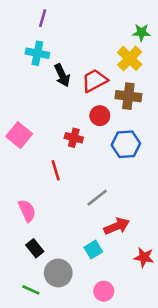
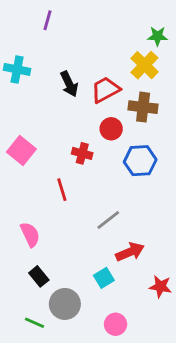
cyan cross: (37, 53) -> (17, 69), moved

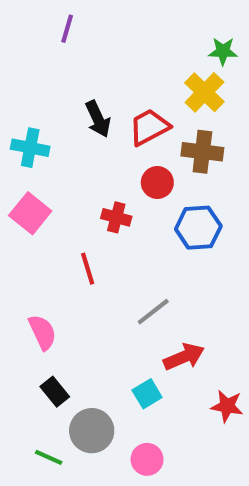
cyan cross: (17, 69) -> (30, 148), moved
pink circle: (116, 324) -> (147, 459), moved

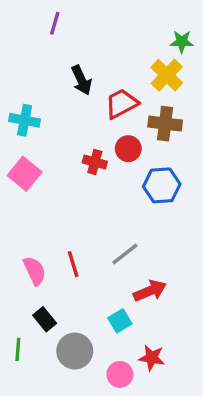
black arrow: (98, 119) -> (81, 80), moved
red cross: (116, 217) -> (95, 162), moved
red line: (88, 269) -> (73, 264), moved
red star: (227, 406) -> (152, 358), moved
green line: (49, 457) -> (18, 349), moved, turned 70

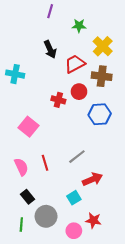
purple line: (55, 23) -> (50, 11), moved
green star: (182, 42) -> (79, 26), moved
pink square: (25, 174) -> (28, 127), moved
green line: (18, 349) -> (21, 225), moved

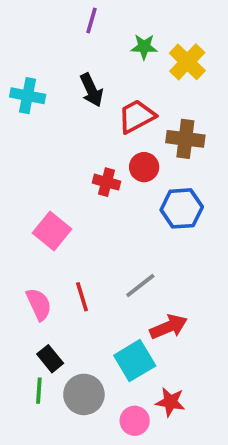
yellow cross: (103, 46) -> (187, 62), moved
cyan cross: (15, 74) -> (28, 96), moved
cyan square: (74, 198) -> (135, 361), size x1.5
green line: (21, 225) -> (39, 391), moved

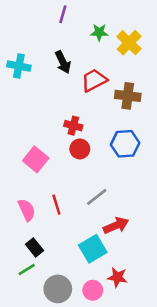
red circle: (144, 167) -> (80, 149), moved
green line: (39, 391) -> (27, 269), turned 54
gray circle: (84, 394) -> (58, 289), moved

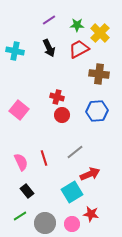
purple line: (63, 14) -> (49, 20), moved, turned 40
red trapezoid: (94, 80) -> (79, 49), moved
pink square: (36, 159) -> (19, 110), moved
green line: (27, 269) -> (20, 216), moved

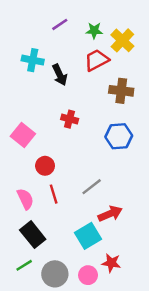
black arrow: (49, 48) -> (60, 75), moved
cyan cross: (15, 51) -> (33, 60), moved
red circle: (62, 115) -> (45, 166), moved
black rectangle: (27, 191) -> (33, 235), size x1.5

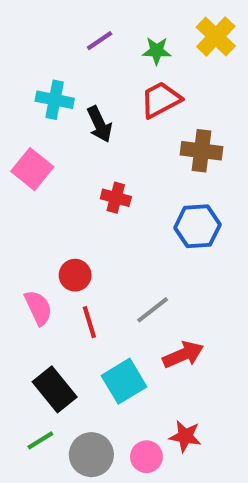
yellow cross: (122, 40) -> (216, 37), moved
pink square: (23, 135) -> (32, 169), moved
pink semicircle: (25, 199) -> (38, 308), moved
cyan square: (88, 236) -> (124, 381), moved

